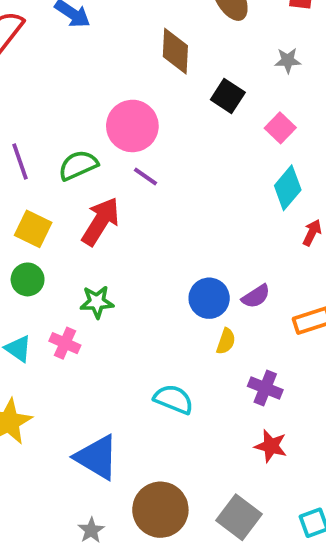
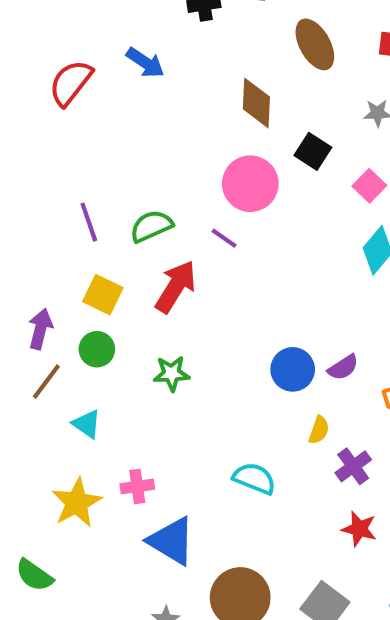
pink circle: (132, 126) -> (250, 184), moved
yellow semicircle: (226, 341) -> (319, 430), moved
pink cross: (65, 343) -> (137, 486), moved, turned -32
purple cross: (265, 388) -> (353, 466), turned 32

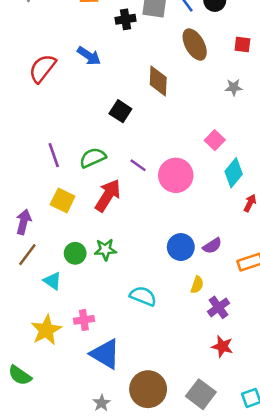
black square: (313, 151) -> (120, 111), moved
pink circle: (250, 184) -> (176, 175), moved
pink square: (369, 186) -> (215, 140), moved
green circle: (97, 349) -> (75, 253), moved
cyan semicircle: (254, 478) -> (143, 296), moved

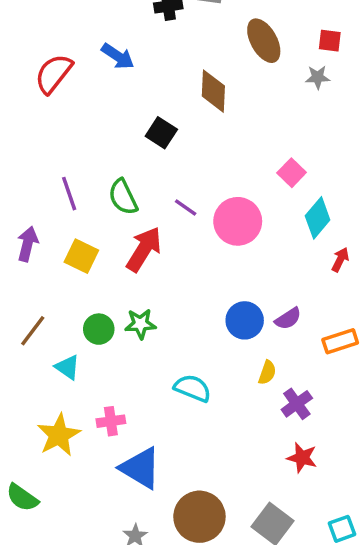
gray star: (234, 87) -> (318, 77), moved
green semicircle: (93, 158) -> (123, 197), turned -92
purple arrow: (24, 222) -> (27, 244), moved

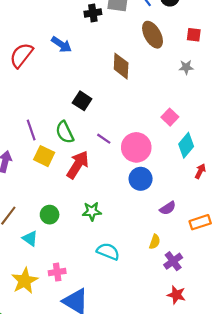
gray star: (318, 77) -> (186, 67), moved
black square: (161, 133) -> (82, 101), moved
yellow square: (81, 256) -> (44, 156), moved
blue circle: (245, 320) -> (141, 179), moved
green star: (140, 324) -> (92, 211), moved

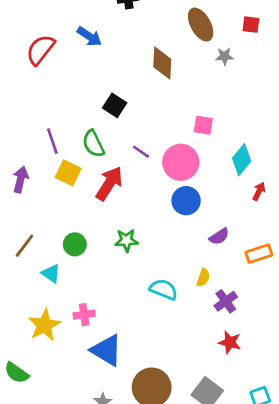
gray star: (186, 67) -> (224, 56), moved
pink square: (170, 117) -> (203, 125), moved, turned -35
cyan semicircle: (108, 251) -> (164, 289), moved

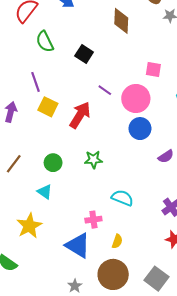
green semicircle: (93, 144) -> (45, 42), moved
cyan triangle: (51, 274) -> (45, 192), moved
yellow semicircle: (203, 277) -> (117, 241), moved
pink cross: (84, 315) -> (93, 220), moved

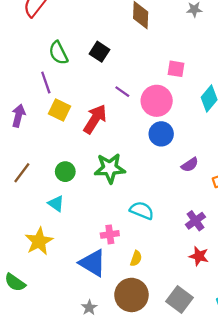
green semicircle: (45, 42) -> (58, 53), moved
green star: (93, 160) -> (110, 168), size x1.5

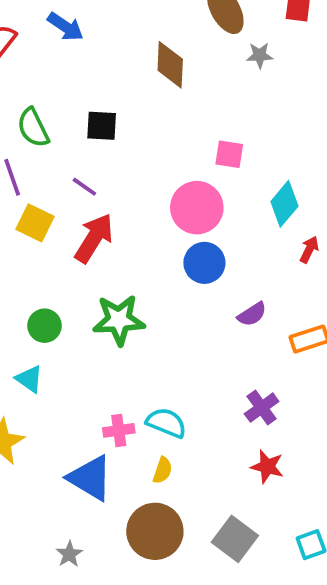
black square: (100, 52) -> (102, 126), turned -30
purple line: (122, 92) -> (84, 187), moved
cyan semicircle: (142, 210) -> (166, 423), moved
gray star: (89, 308) -> (69, 554), moved

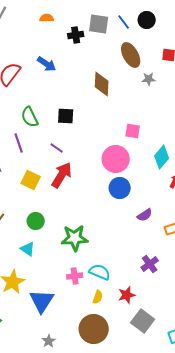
yellow square: (35, 223) -> (31, 180), moved
green star: (119, 320) -> (75, 238), moved
red star: (267, 467) -> (127, 295), moved, turned -30
blue triangle: (90, 478) -> (42, 301), moved, turned 32
gray square: (235, 539) -> (143, 321), moved

